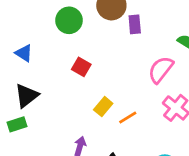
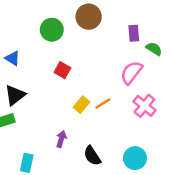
purple rectangle: (135, 24) -> (134, 33), moved
orange line: (128, 117) -> (103, 103), moved

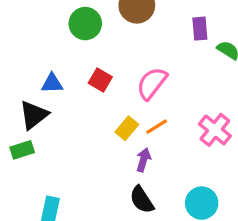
blue triangle: (13, 58) -> (52, 83), moved, turned -35
pink semicircle: (131, 73) -> (152, 83), moved
purple arrow: (61, 139) -> (143, 160), moved

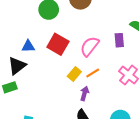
purple rectangle: (200, 29) -> (119, 40), moved
red square: (100, 80) -> (58, 44), size x1.5

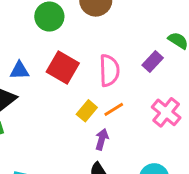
purple rectangle: (119, 40) -> (153, 61), turned 48
pink semicircle: (90, 46) -> (109, 70), turned 140

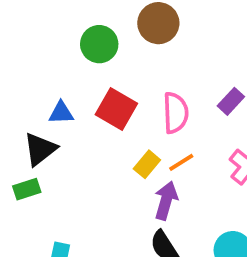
purple arrow: (102, 139) -> (166, 201), size x1.4

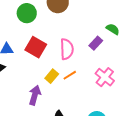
purple arrow: (166, 201) -> (35, 95), moved

